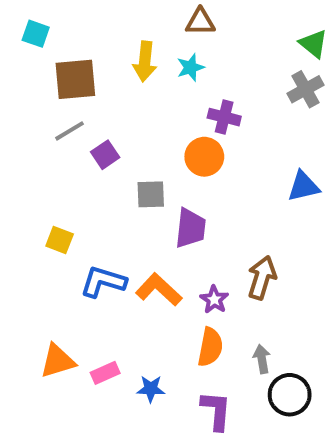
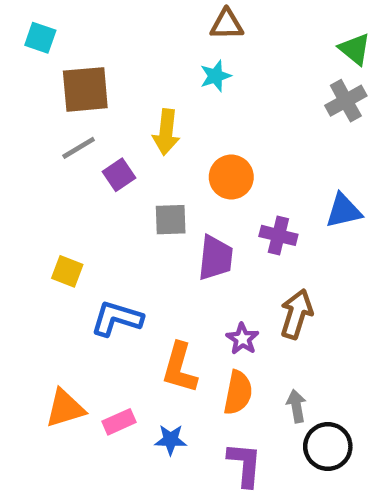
yellow arrow: (145, 61) -> (166, 132), moved
purple cross: (224, 117) -> (278, 235), moved
orange L-shape: (159, 290) -> (180, 368), moved, turned -117

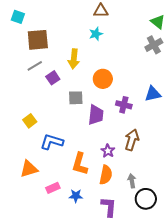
yellow square: (67, 271) -> (30, 121), turned 32
orange triangle: (65, 408) -> (29, 169), moved

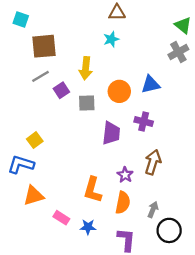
blue triangle: (153, 94) -> (151, 84), moved
gray square: (76, 98) -> (87, 103), moved
blue L-shape: (52, 142) -> (21, 164), moved
gray arrow: (132, 181) -> (153, 210), turned 32
pink rectangle: (53, 188) -> (61, 218), turned 56

